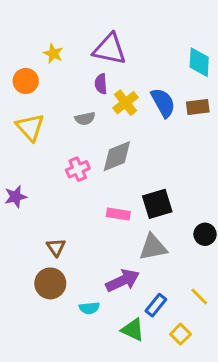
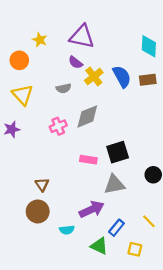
purple semicircle: (101, 84) -> (75, 62), turned -48
purple star: (16, 197) -> (12, 129), moved
yellow square: (180, 334) -> (135, 249), turned -32

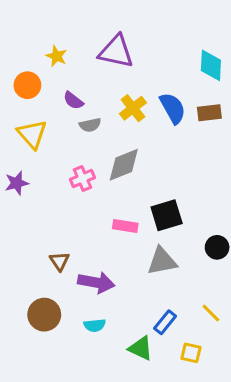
purple semicircle: (75, 62) -> (73, 101), moved
purple arrow: (92, 209) -> (96, 282), moved, turned 35
brown circle: (38, 211) -> (44, 315), moved

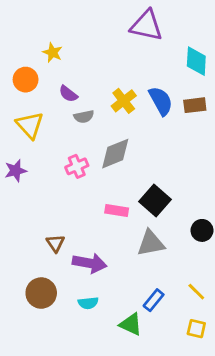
purple triangle: (116, 52) -> (146, 25), moved
black square: (167, 215) -> (155, 201), turned -32
yellow square: (191, 353) -> (196, 329), moved

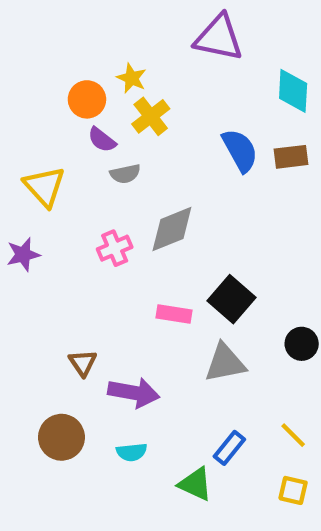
yellow star: (53, 53) -> (132, 78), moved
orange circle: (26, 80) -> (87, 99), moved
yellow cross: (124, 101) -> (151, 116), moved

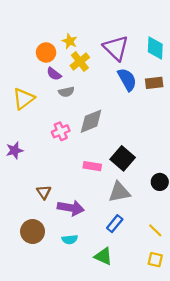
purple triangle: (219, 38) -> (116, 48), moved, turned 32
yellow triangle: (44, 187) -> (24, 99), turned 35
purple star: (23, 255) -> (15, 150), moved
blue rectangle: (229, 448) -> (115, 224), moved

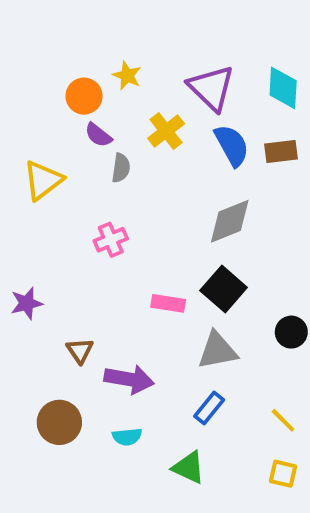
yellow cross: (80, 61) -> (166, 131), moved
gray semicircle: (66, 92) -> (121, 168), turned -70
gray diamond: (91, 121) -> (230, 221), moved
purple star: (15, 150) -> (27, 303), moved

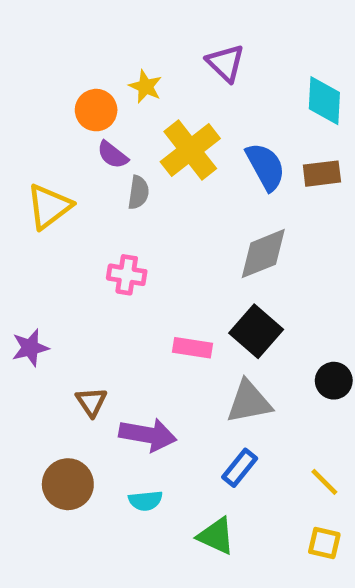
purple triangle: (211, 88) -> (226, 63), moved, size x0.7
yellow cross: (166, 131) -> (190, 150), size x1.4
pink cross: (111, 240) -> (127, 275), turned 32

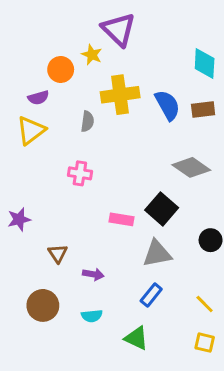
purple triangle: (226, 63) -> (119, 29), moved, size x1.4
yellow cross: (190, 150) -> (120, 95), turned 30
purple semicircle: (113, 155) -> (38, 98), moved, turned -54
gray diamond: (263, 254) -> (191, 167), moved, turned 57
purple arrow: (148, 435) -> (93, 274), size x0.6

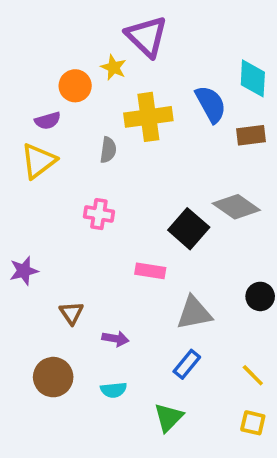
blue semicircle: (168, 105) -> (211, 104), moved
black square: (162, 209) -> (189, 229), moved
green triangle: (136, 338) -> (169, 417), turned 50

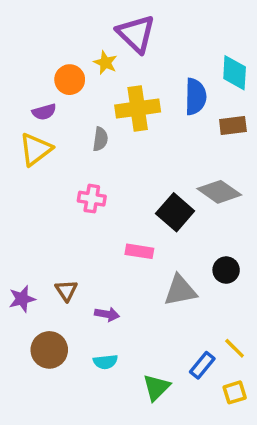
blue semicircle: (211, 104) -> (195, 97), turned 30
purple star: (24, 271) -> (22, 299), moved
black circle: (260, 296) -> (226, 270), moved
blue rectangle: (187, 364) -> (202, 365), moved
yellow square: (253, 423) -> (235, 392), turned -30

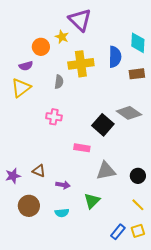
black circle: (226, 270) -> (138, 176), moved
brown triangle: (66, 290) -> (39, 171), turned -32
blue rectangle: (202, 365) -> (118, 232), moved
green triangle: (156, 387) -> (92, 201), moved

